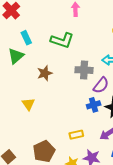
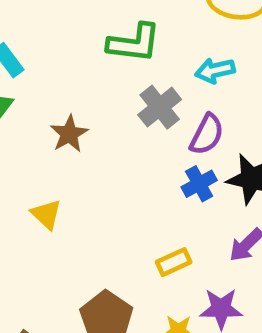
green L-shape: (62, 40) -> (134, 43), moved
gray cross: (84, 70) -> (160, 107), turned -30

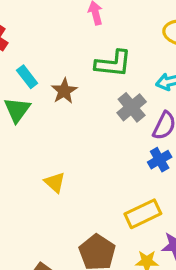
brown star: (69, 134) -> (64, 91), moved
yellow rectangle: (174, 262) -> (143, 214), size x1.5

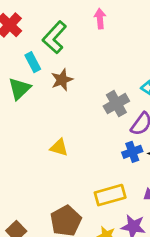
green L-shape: (113, 64) -> (54, 37), moved, turned 116
yellow triangle: (55, 182) -> (59, 147), moved, turned -36

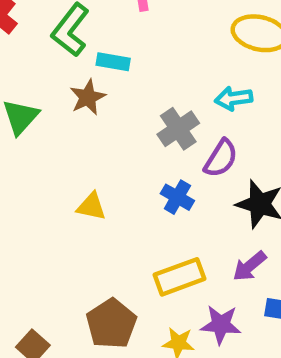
cyan rectangle: (33, 62) -> (113, 62), moved, turned -48
blue cross: (132, 152) -> (177, 197), moved, turned -36

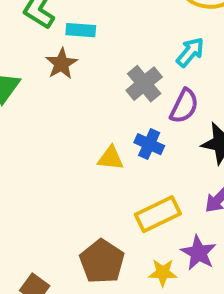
cyan arrow: (234, 98) -> (190, 52), turned 144
yellow triangle: (91, 206) -> (111, 158), moved
purple star: (221, 325) -> (198, 253), turned 30

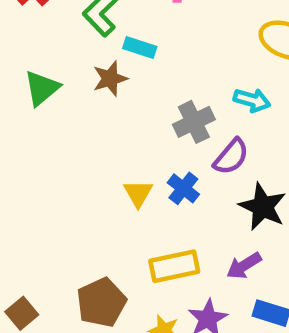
cyan arrow: (190, 52) -> (252, 100), turned 52
yellow triangle: (111, 158) -> (138, 193), turned 40

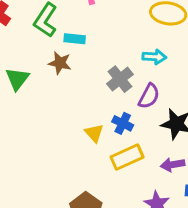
brown star: (110, 79) -> (60, 63), turned -30
yellow rectangle: (174, 266) -> (127, 157), moved
purple arrow: (244, 266) -> (173, 165), turned 35

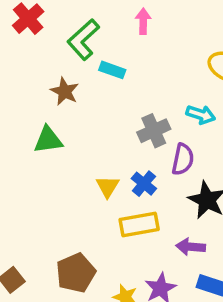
brown star: (60, 63) -> (65, 91), moved
green triangle: (17, 79) -> (48, 140), moved, turned 30
purple semicircle: (149, 96) -> (183, 159), turned -30

